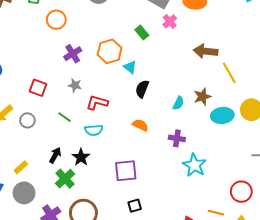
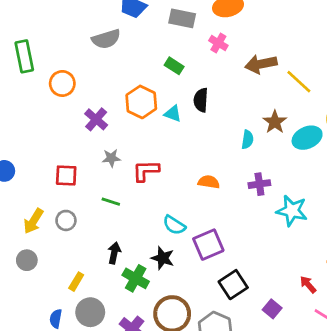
pink cross: (170, 21) -> (218, 43), moved
black semicircle: (142, 89) -> (201, 100), moved
cyan semicircle: (94, 130) -> (174, 225), moved, turned 54
black star: (81, 157) -> (163, 258), moved
black square: (135, 206) -> (233, 285), size x1.5

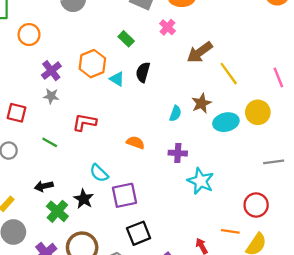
brown arrow: (261, 64) -> (200, 52), turned -36
gray star: (111, 158) -> (51, 96), moved
black arrow: (114, 253) -> (44, 186), turned -126

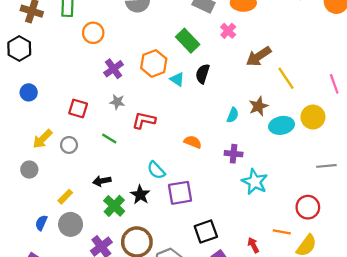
green rectangle: (126, 39) -> (188, 41), size x1.5
gray star: (51, 96) -> (117, 102), moved
black square: (139, 233) -> (206, 232), moved

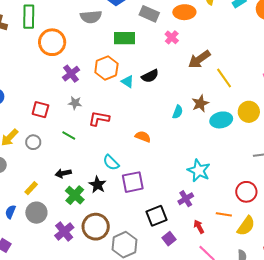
orange circle: (93, 33) -> (52, 42), size x1.4
green rectangle: (188, 41) -> (125, 38), moved, turned -45
black semicircle: (203, 74) -> (150, 76), turned -132
purple cross: (234, 154) -> (186, 199), moved, turned -35

